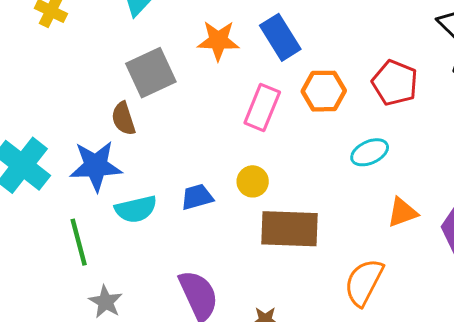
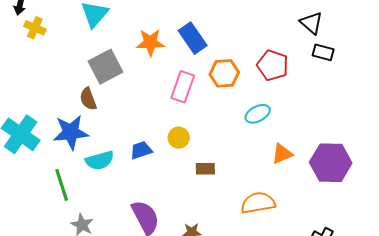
brown rectangle: (289, 229) -> (205, 169), size x0.5
orange semicircle: (364, 282) -> (258, 203), turned 56

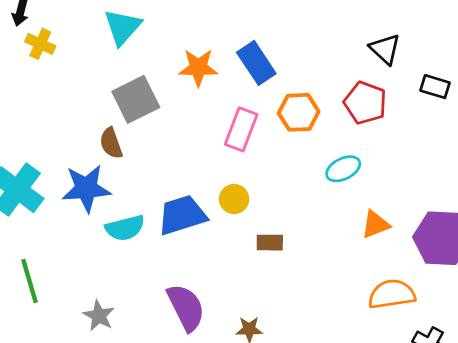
black triangle: (311, 23) -> (385, 49), moved
blue trapezoid: (141, 150) -> (182, 215), size x1.6
green line: (62, 185) -> (30, 281), moved
orange semicircle: (258, 203) -> (392, 294), moved

